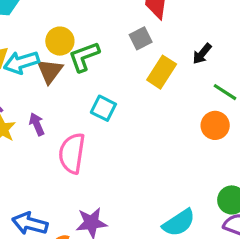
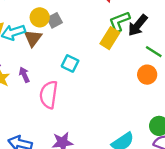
gray square: (141, 38) -> (55, 20), moved
black arrow: (202, 54) -> (138, 25), size x1.5
green L-shape: (84, 57) -> (119, 22), moved

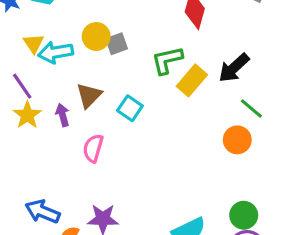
green L-shape: (119, 22) -> (167, 60), moved
brown triangle: (33, 38) -> (89, 95), moved
pink semicircle: (49, 95) -> (93, 148), size x0.7

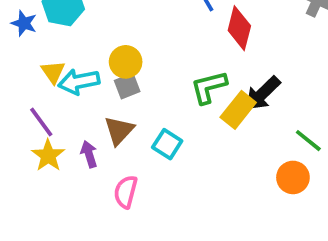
gray square: (117, 44) -> (127, 86), moved
black arrow: (234, 68) -> (263, 93), moved

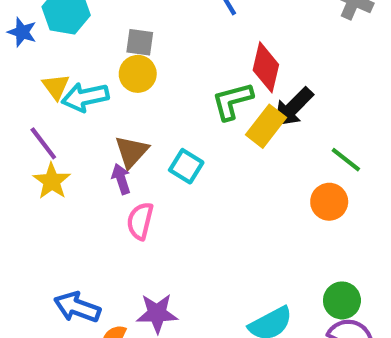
red diamond: (239, 28) -> (266, 67), moved
gray square: (127, 86) -> (140, 42), moved, turned 30
purple arrow: (89, 154) -> (121, 179), moved

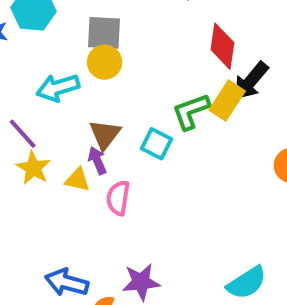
gray square: (140, 42) -> (104, 33), size x1.4
yellow triangle: (56, 87) -> (77, 180), moved, turned -36
green L-shape: (232, 101) -> (191, 111), moved

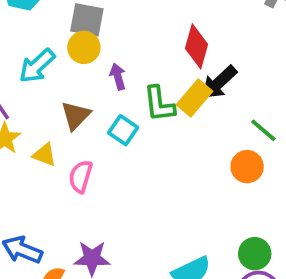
cyan arrow: (58, 88) -> (37, 66), turned -33
green L-shape: (191, 111) -> (159, 104), turned -84
purple arrow: (97, 161) -> (118, 76), moved

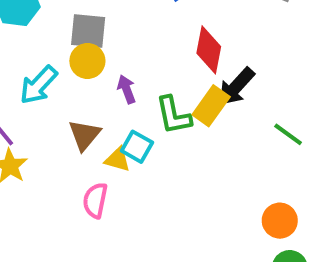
yellow triangle: (45, 155) -> (117, 160), moved
orange circle: (247, 167) -> (280, 221), moved

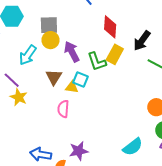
black arrow: (236, 87) -> (142, 41), moved
purple arrow: (127, 89) -> (72, 52), size x1.5

